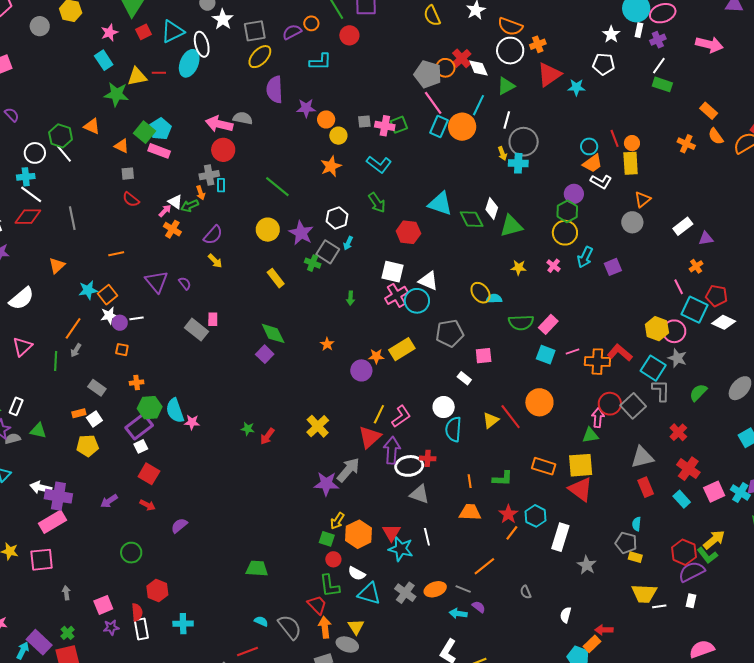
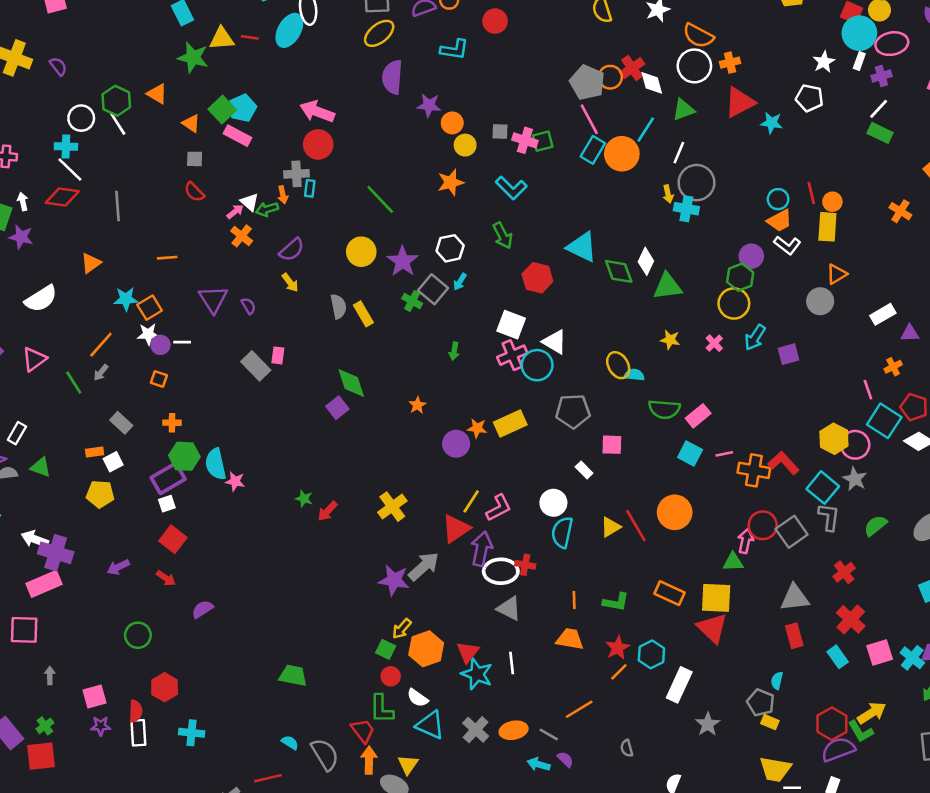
gray semicircle: (243, 118) -> (338, 306), moved, turned 60
green line: (56, 361) -> (74, 383), turned -42

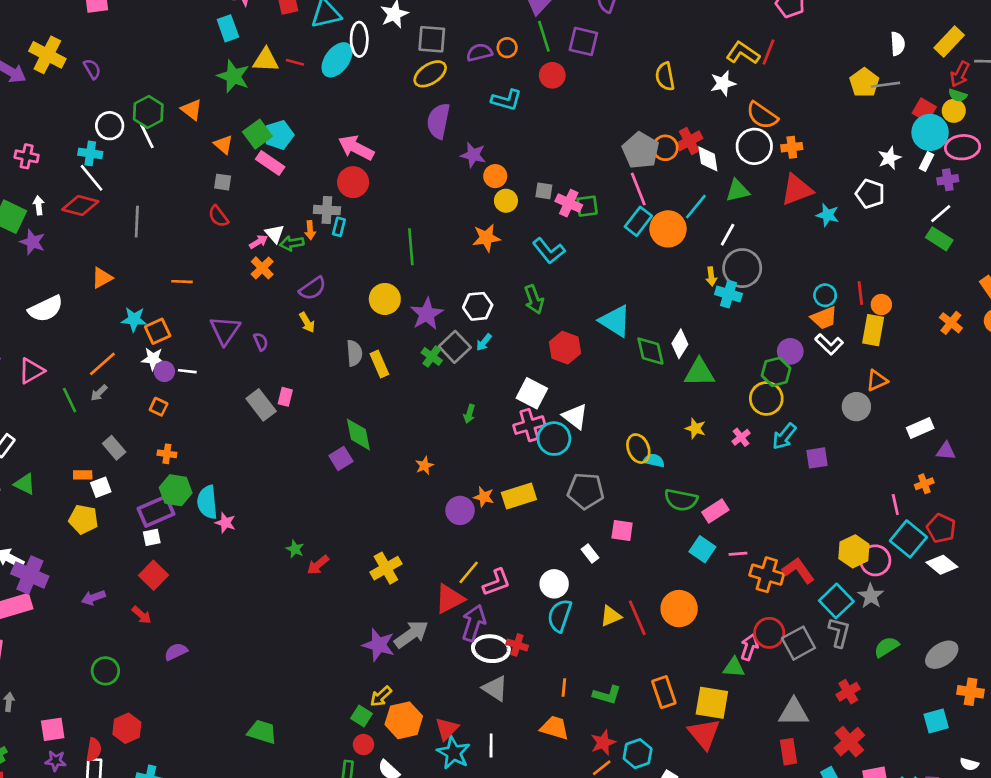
green line: (380, 199) -> (411, 247), turned 32
orange rectangle: (670, 593) -> (664, 692), turned 40

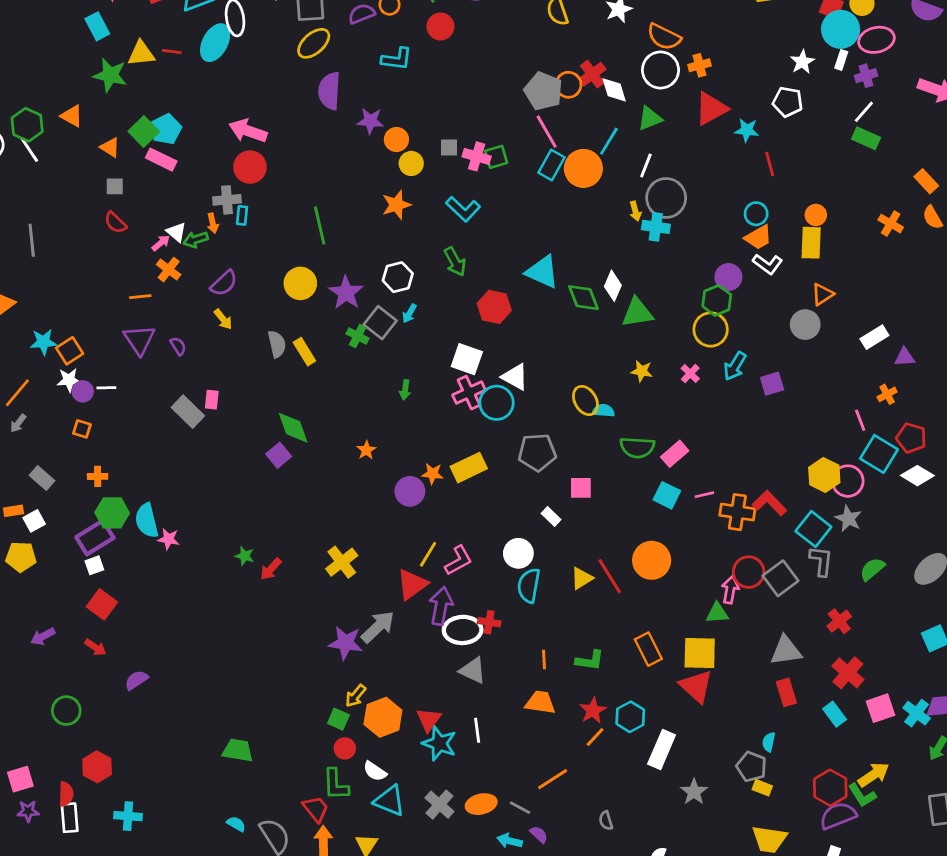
orange line: (182, 282) -> (140, 297), moved
red line: (860, 293) -> (770, 164), moved

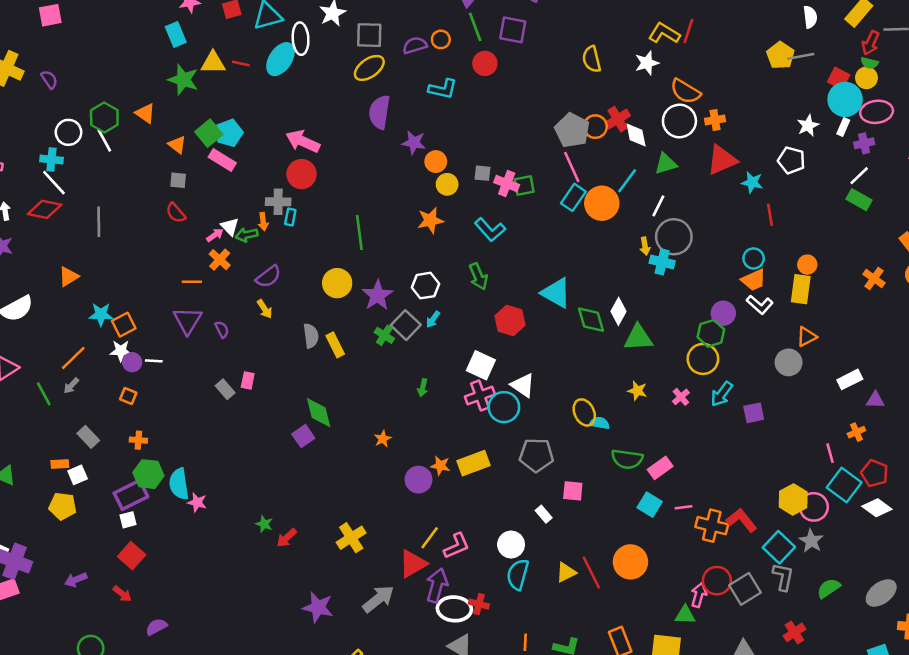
gray rectangle: (188, 412) -> (225, 389), size x0.7
purple star: (346, 643) -> (318, 607), moved

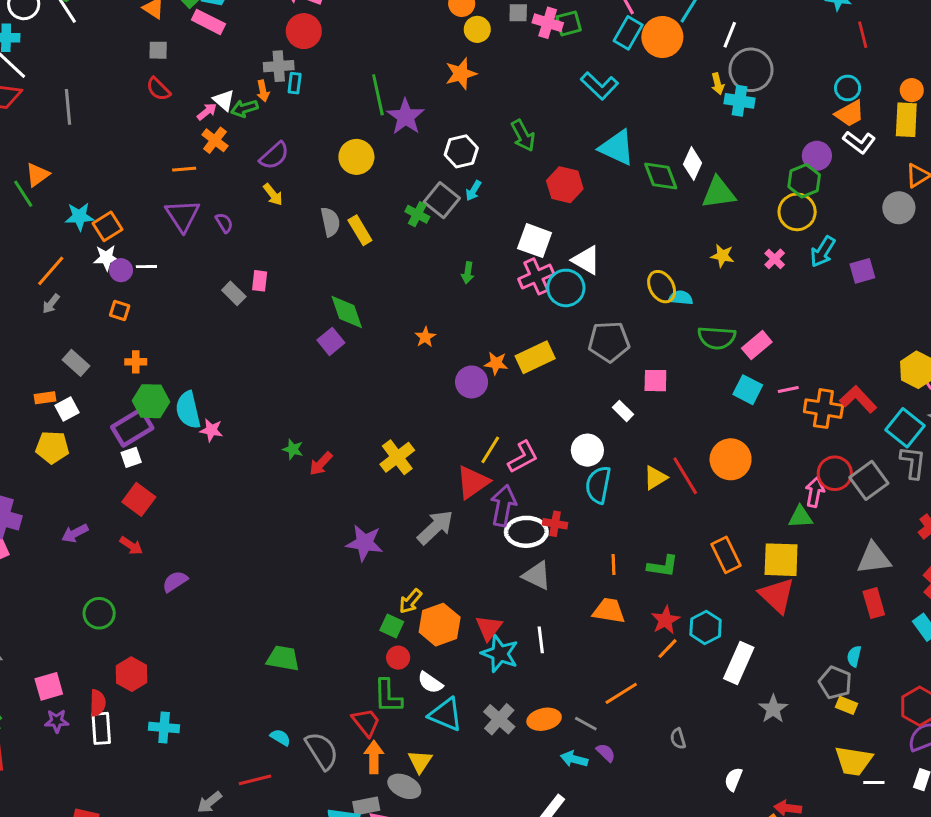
cyan L-shape: (490, 230) -> (599, 86), moved
purple star: (378, 295) -> (406, 117), moved
green line: (44, 394) -> (23, 194), moved

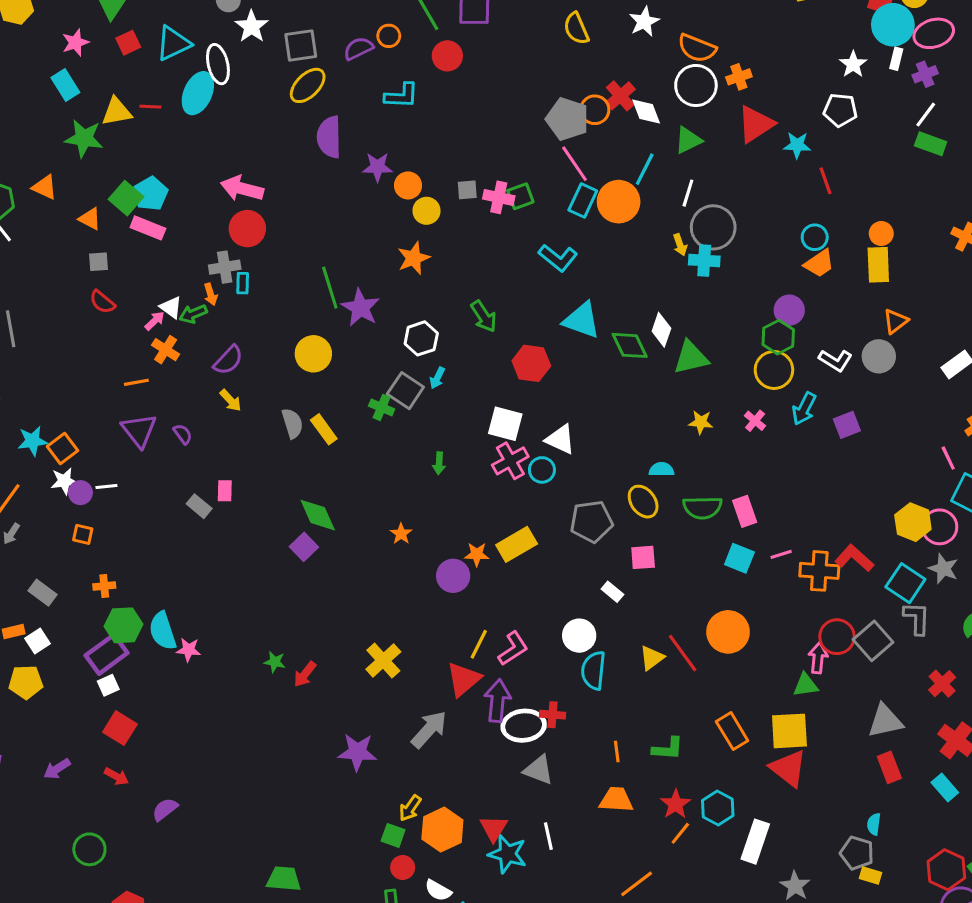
white L-shape: (859, 142) -> (836, 360), moved
yellow ellipse: (662, 287) -> (643, 502), moved
cyan circle: (566, 288) -> (542, 470), size x0.7
pink rectangle: (757, 345) -> (745, 511), turned -64

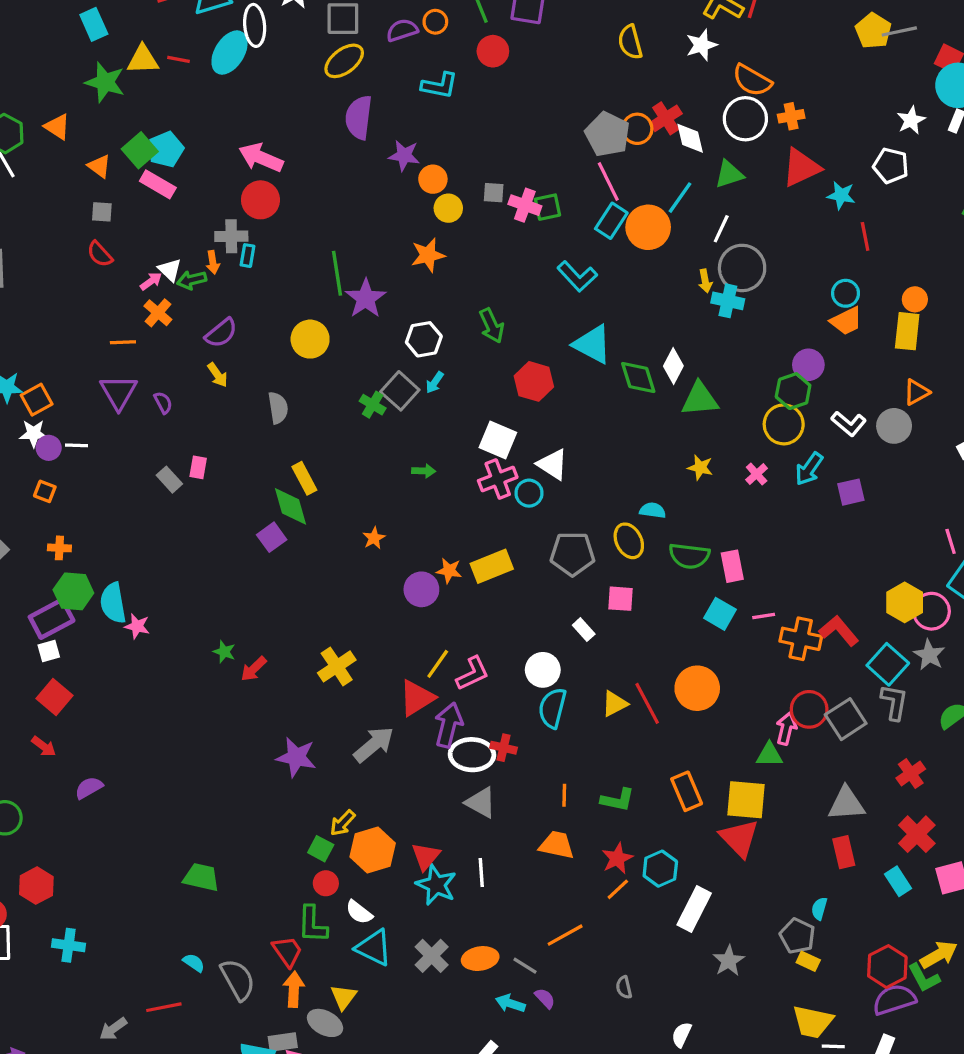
yellow rectangle: (324, 429) -> (304, 478), moved
green arrow: (439, 463) -> (424, 471), turned -100

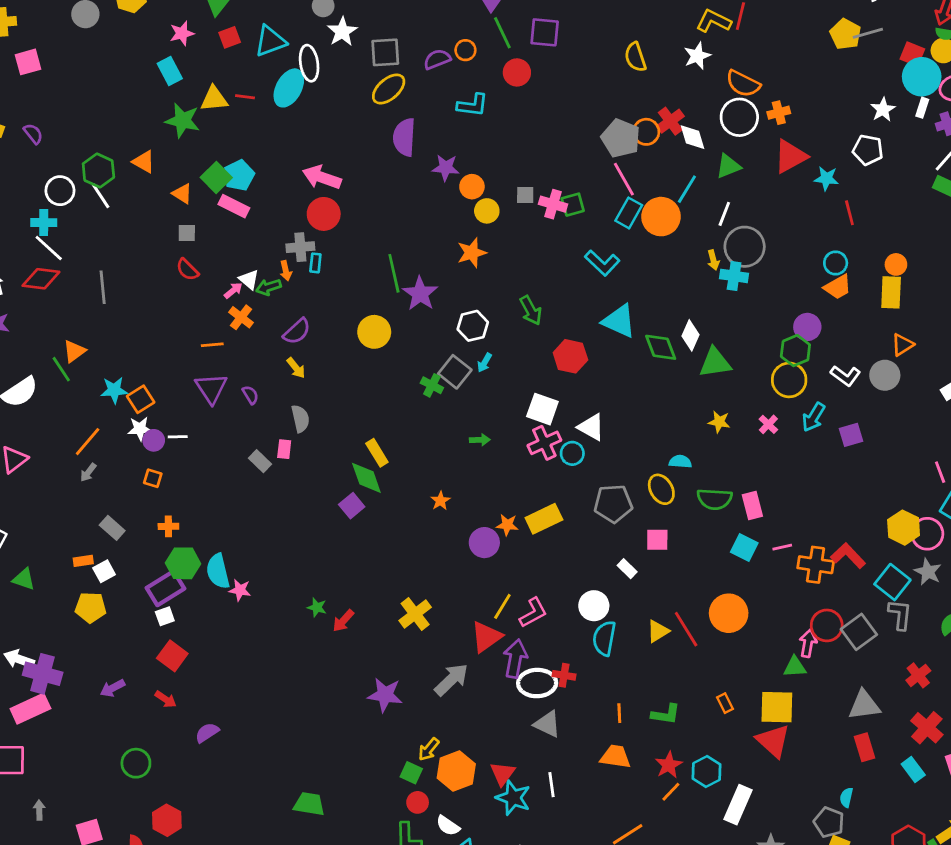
gray semicircle: (278, 408) -> (300, 419), moved
orange rectangle: (687, 791) -> (725, 703), size x0.6

